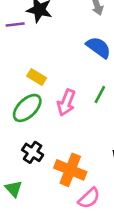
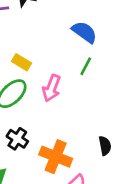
green line: (100, 94) -> (86, 66), moved

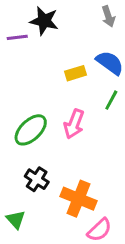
yellow rectangle: (21, 62) -> (75, 73), moved, turned -48

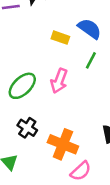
yellow rectangle: (75, 73) -> (60, 38), turned 36

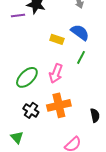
orange cross: (63, 144) -> (59, 105), moved, turned -35

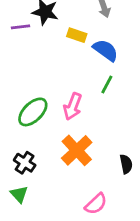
yellow rectangle: (57, 39) -> (77, 35), moved
orange cross: (59, 105) -> (77, 150), turned -30
black cross: (31, 110) -> (25, 163), moved

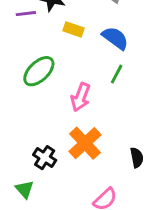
yellow rectangle: (77, 35) -> (73, 29), moved
green ellipse: (33, 112) -> (39, 71), moved
black cross: (25, 163) -> (45, 158), moved

